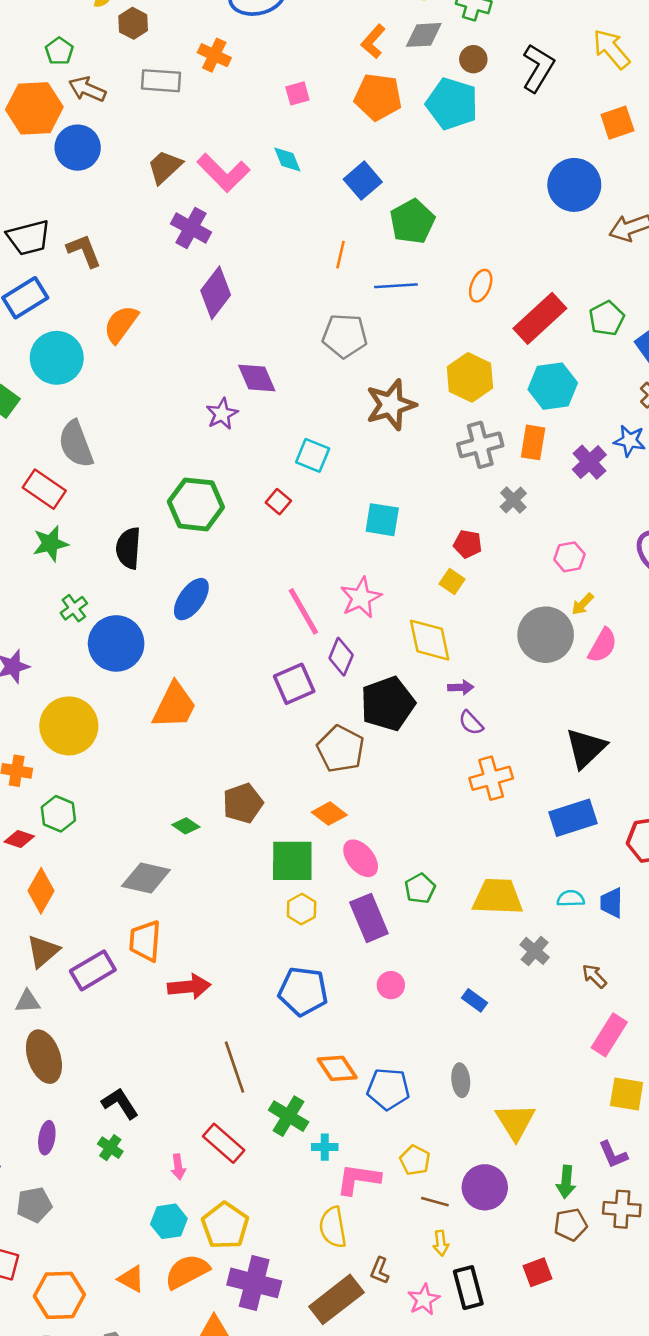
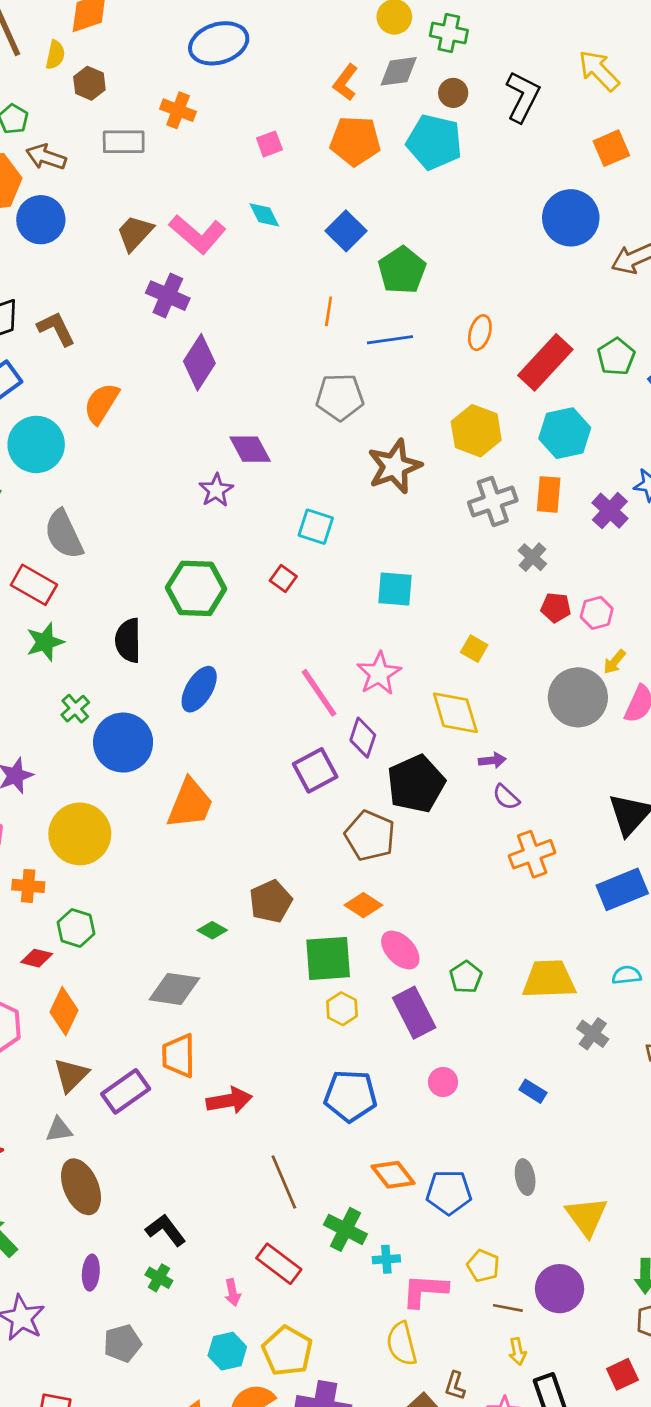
red pentagon: (468, 544) -> (556, 608), moved
gray pentagon: (34, 1205) -> (122, 1343), moved

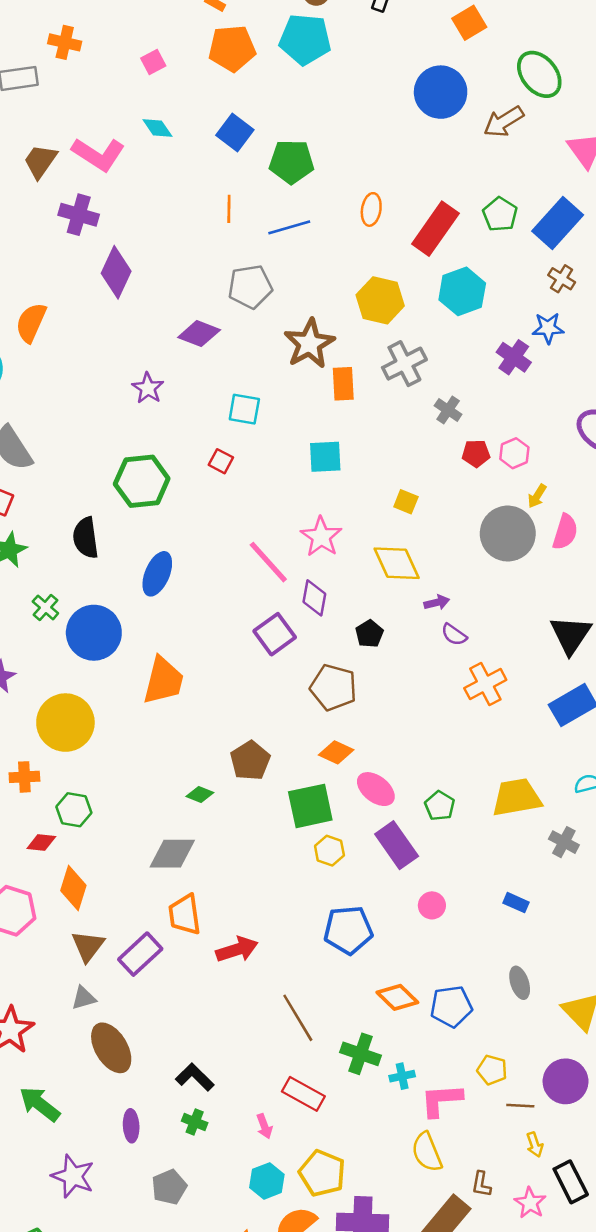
green pentagon: (402, 270) -> (292, 162), turned -30
purple diamond: (250, 449) -> (199, 334), moved, turned -33
orange rectangle: (549, 494) -> (343, 384), moved
black pentagon: (416, 784) -> (369, 634), size x0.5

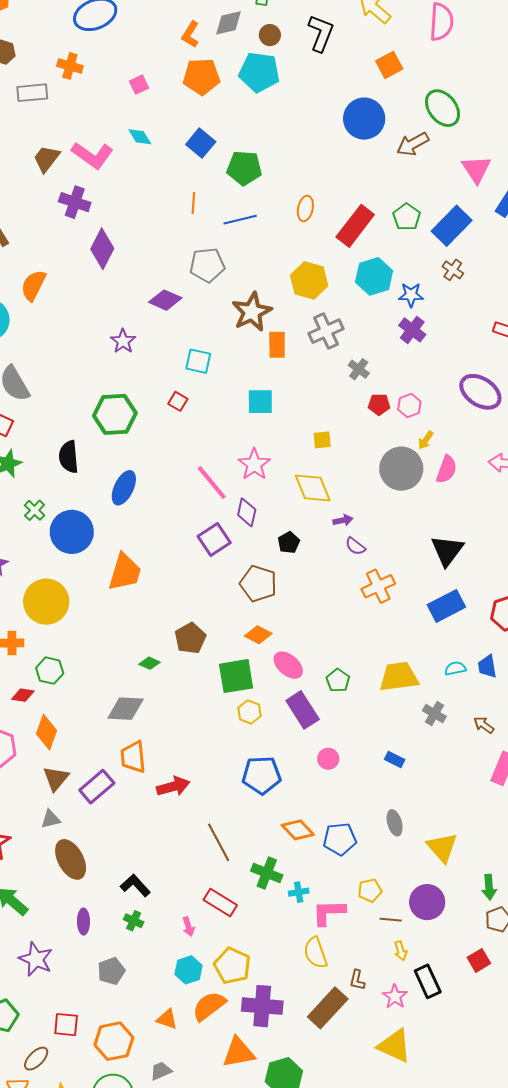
blue star: (548, 328) -> (411, 295), moved
yellow square: (406, 502) -> (322, 440), turned -30
yellow pentagon: (492, 1070) -> (370, 890), turned -30

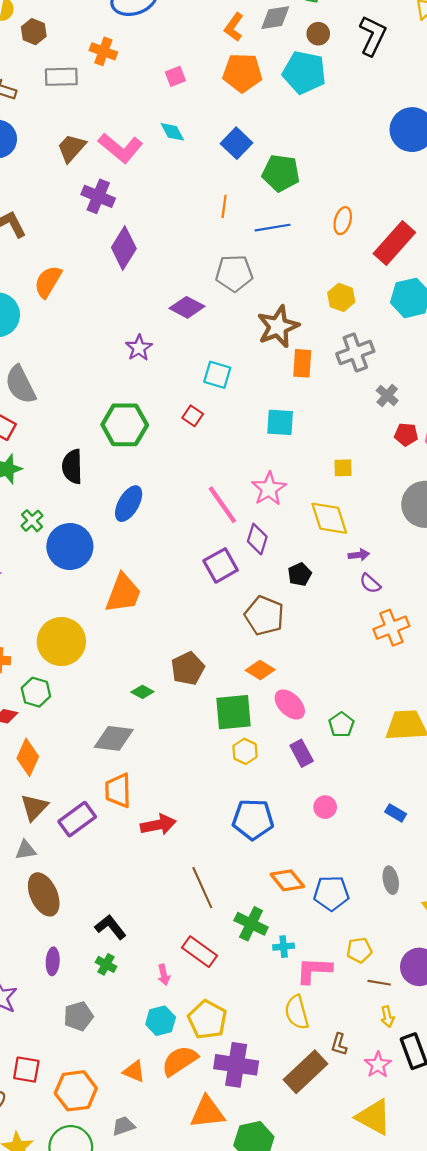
yellow hexagon: (309, 280) -> (341, 297), size x0.7
yellow circle: (46, 602) -> (61, 642), moved
purple rectangle: (303, 710) -> (302, 753), size x0.7

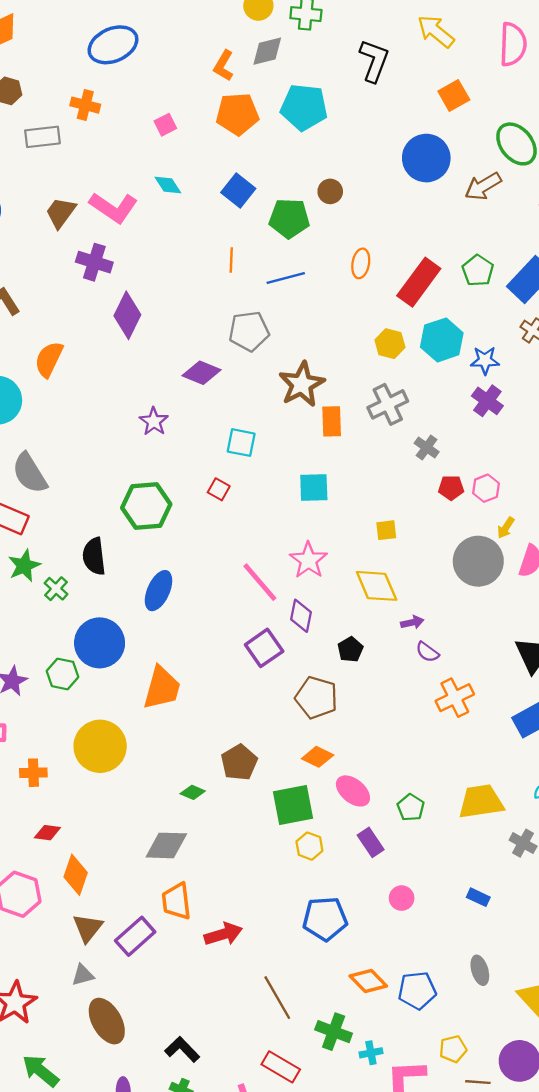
brown circle: (318, 34) -> (330, 191), moved
yellow hexagon: (341, 297) -> (390, 344), moved
green cross: (32, 521) -> (56, 589), moved
green hexagon: (36, 692) -> (63, 674), moved

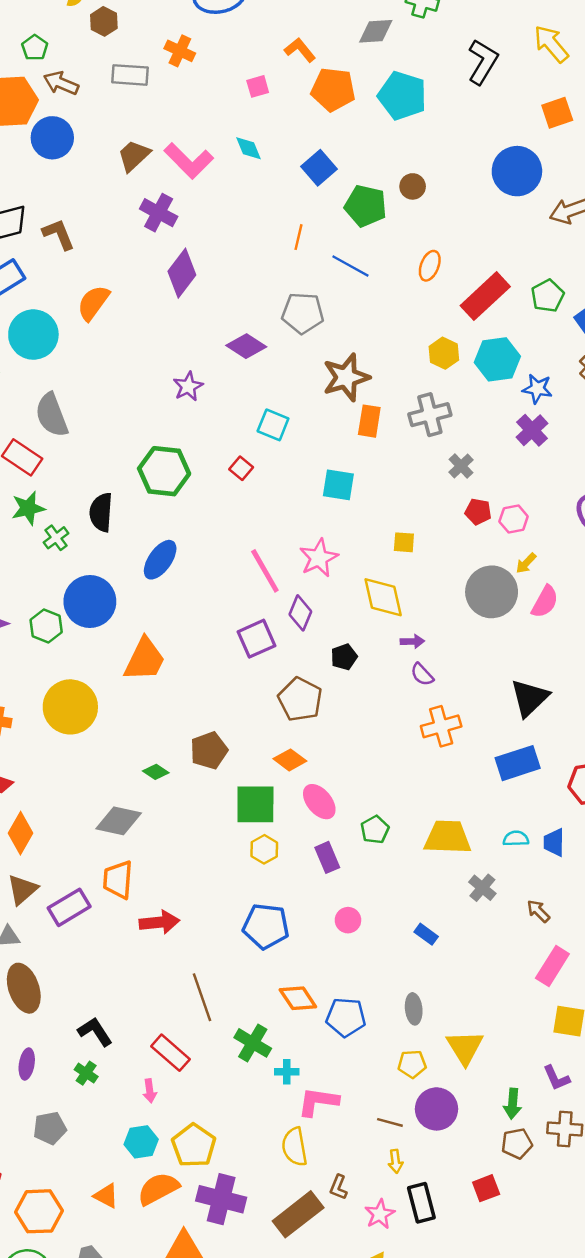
orange L-shape: (224, 66) -> (300, 50), moved, turned 100
blue line: (286, 278) -> (350, 266), turned 33
yellow pentagon: (453, 1049) -> (412, 1064), moved
red rectangle: (281, 1067) -> (170, 1053), moved

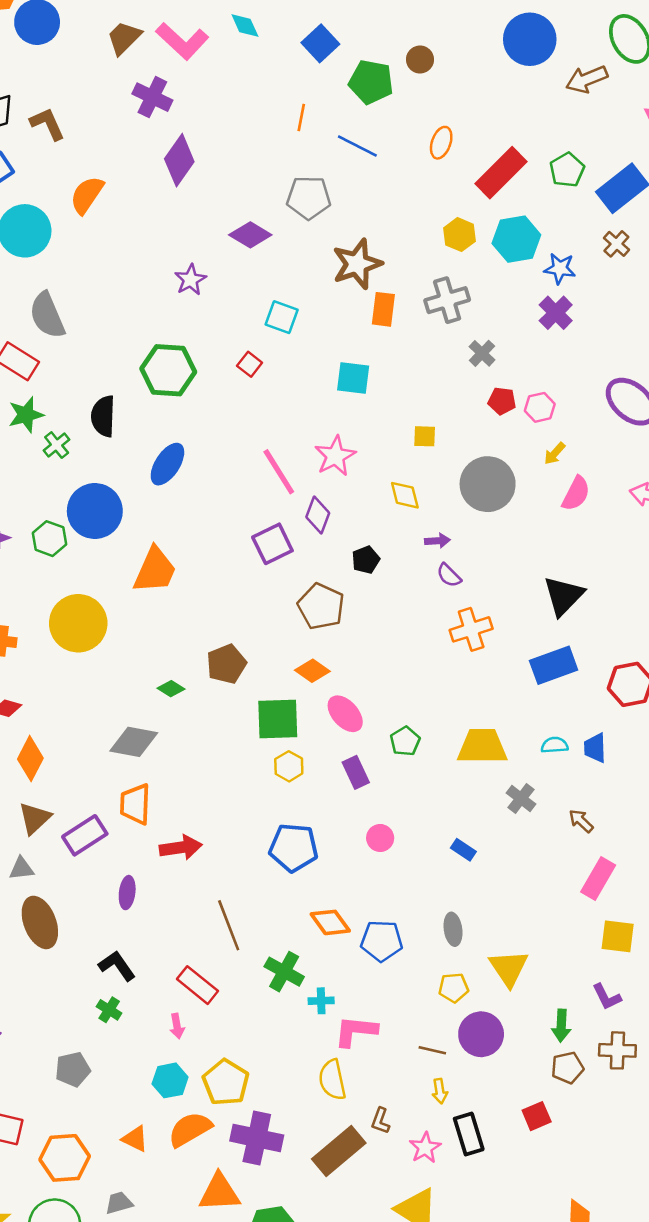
gray circle: (492, 592) -> (488, 484), moved
yellow diamond: (383, 597) -> (405, 495), size x0.7
purple ellipse: (27, 1064) -> (127, 893), moved

